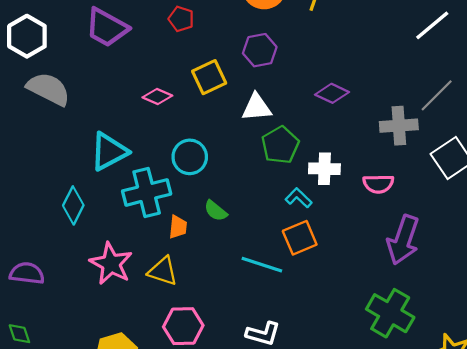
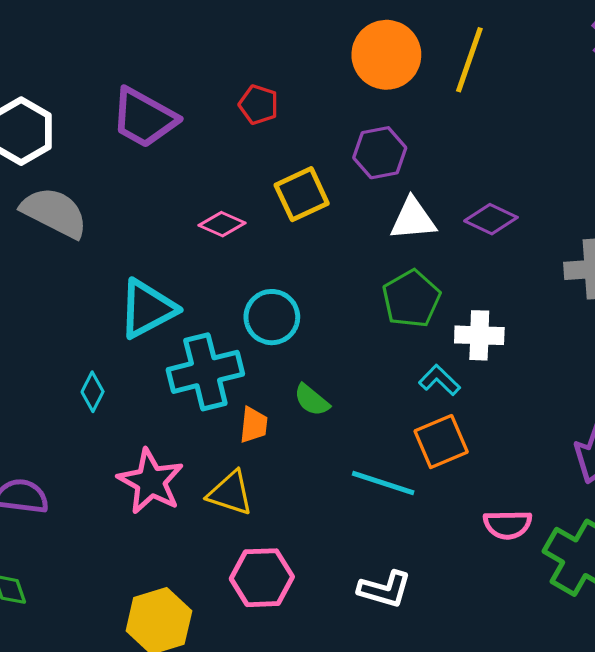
white triangle: (257, 107) -> (413, 219), moved
pink semicircle: (378, 184) -> (508, 525), moved
cyan diamond: (73, 205) -> (93, 392), size x0.7

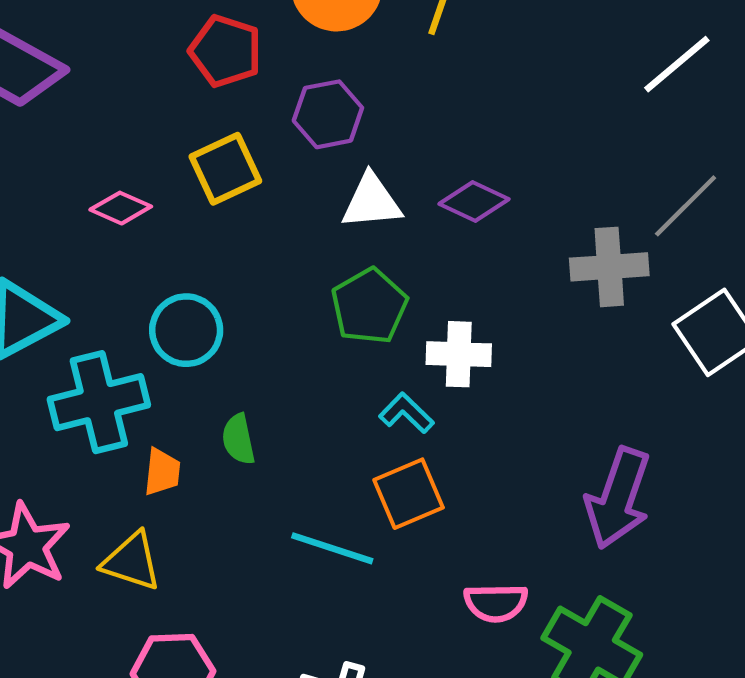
red pentagon: (259, 105) -> (225, 51), moved, size x1.4
green semicircle: (312, 400) -> (238, 439), turned 39

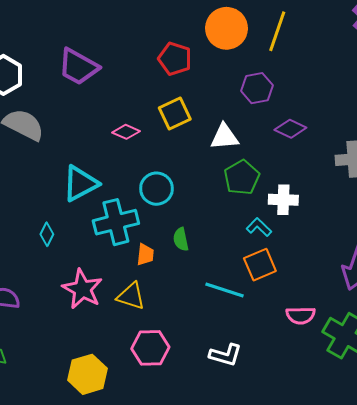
purple hexagon: (328, 114) -> (257, 88), moved
white triangle: (372, 201) -> (224, 137), moved

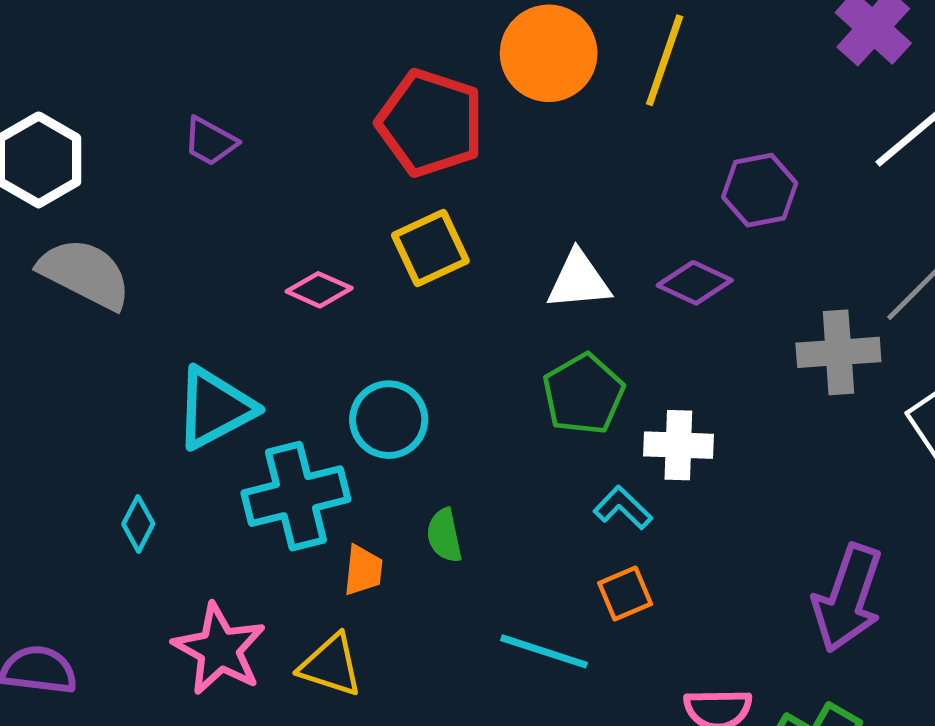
red pentagon: (175, 59) -> (430, 123), size x1.4
purple trapezoid: (78, 67) -> (210, 141), size x0.6
purple hexagon: (257, 88) -> (760, 190), moved
white triangle: (224, 137) -> (579, 281), moved
orange square: (260, 265) -> (625, 594), size x0.7

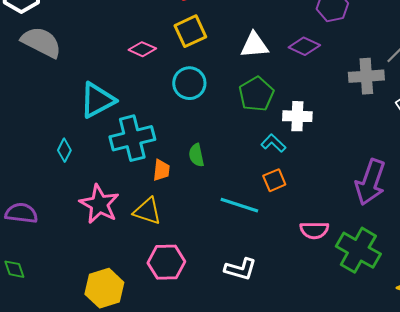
cyan circle: (389, 420) -> (189, 83), moved

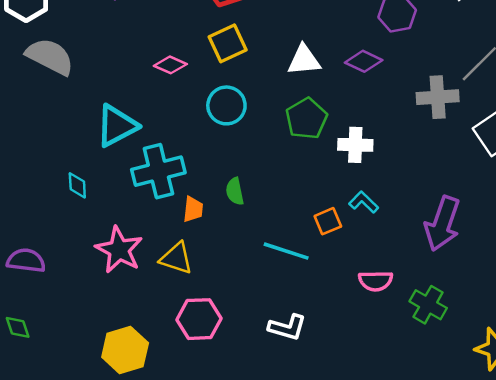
cyan L-shape: (273, 143) -> (364, 202), moved
cyan diamond: (64, 150) -> (77, 185), turned -30
green cross: (358, 250) -> (428, 305), size x0.7

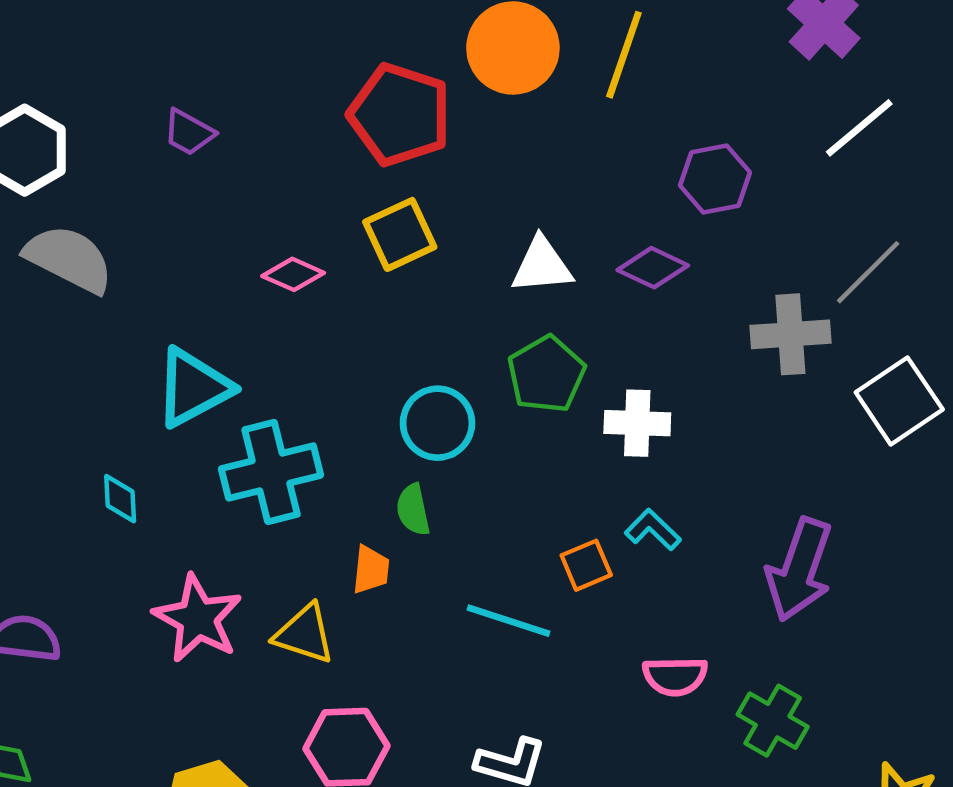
cyan circle: (226, 105) -> (437, 423), moved
orange trapezoid: (193, 209) -> (371, 570), moved

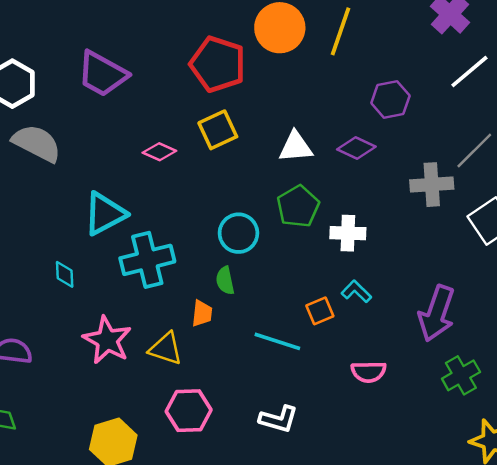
purple trapezoid: (189, 132) -> (102, 74), size x1.8
green cross: (773, 721) -> (461, 375), moved, turned 30

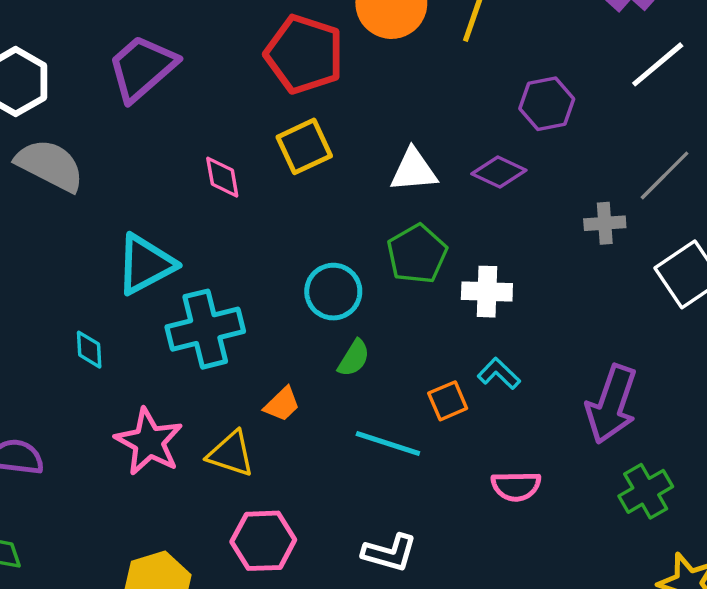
purple trapezoid: (102, 74) -> (142, 68), turned 110
pink diamond: (159, 152) -> (222, 177), turned 56
gray cross: (432, 185) -> (605, 223), size x0.7
green semicircle: (225, 281) -> (354, 358), moved, turned -136
orange trapezoid: (202, 313) -> (282, 404), turned 40

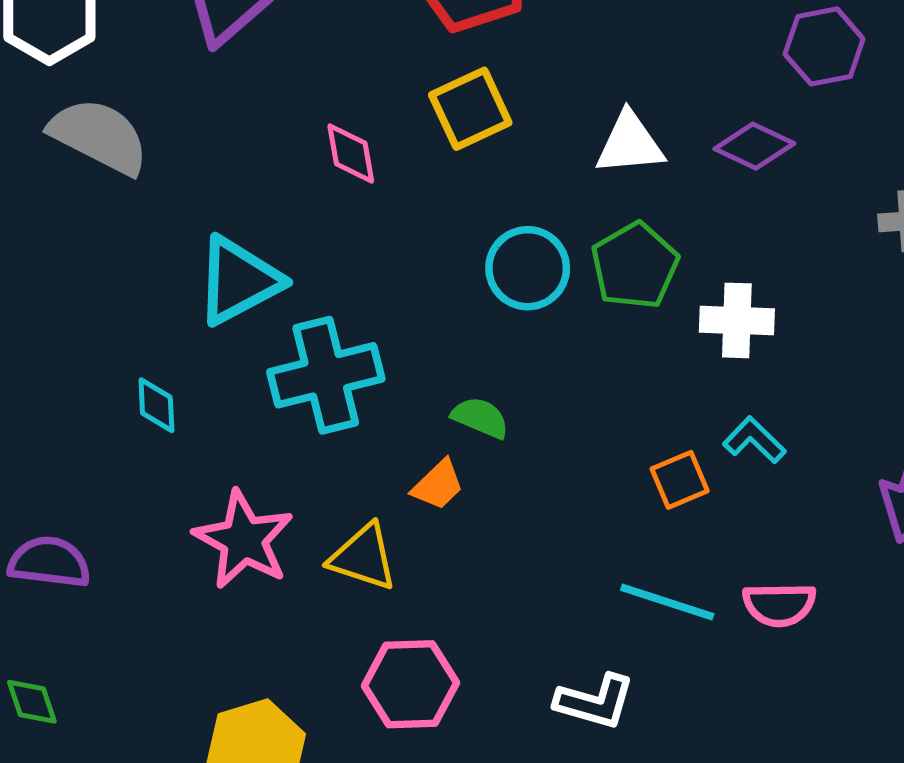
cyan circle: (333, 292) -> (528, 268), moved
green semicircle: (354, 358) -> (480, 418), moved, turned -99
cyan line: (388, 444) -> (667, 602), moved

